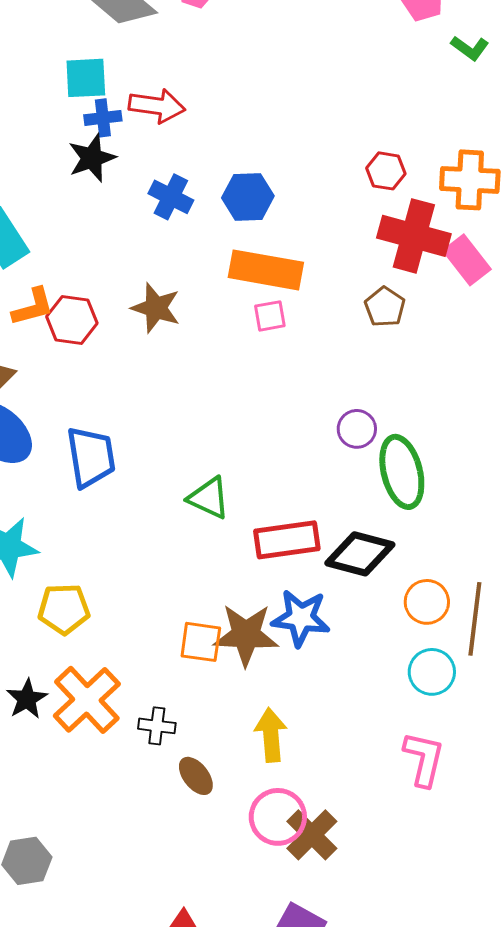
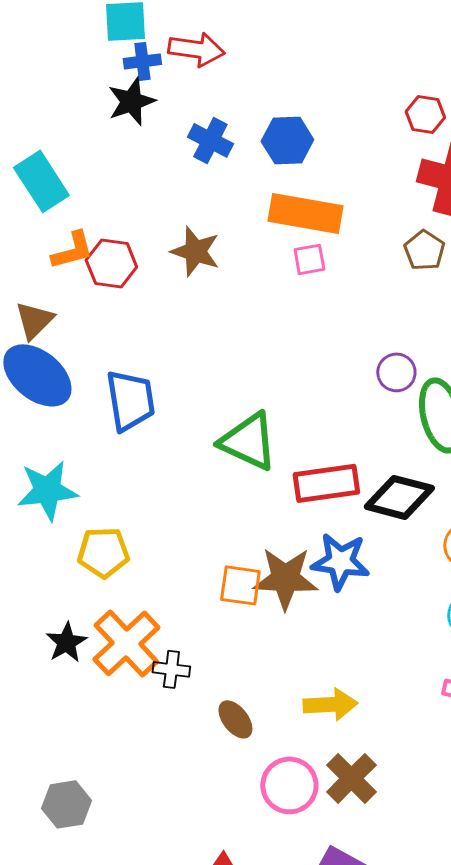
green triangle: (209, 498) -> (248, 441), size x1.4
black cross: (157, 726) -> (171, 669), moved
yellow arrow: (271, 735) -> (330, 704), moved, turned 92
pink circle: (278, 817) -> (289, 785), moved

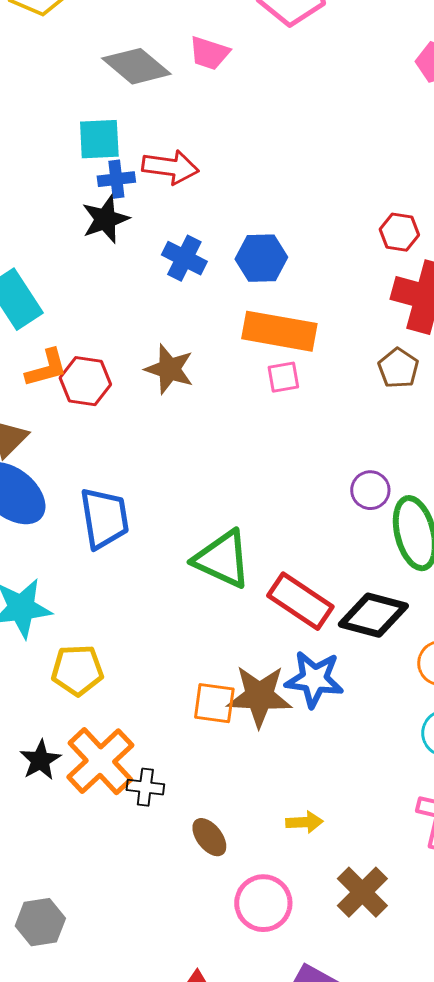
red rectangle: (326, 483) -> (300, 601), turned 42
yellow arrow: (330, 704) -> (304, 822), size x0.7
brown cross: (351, 778) -> (362, 892), moved

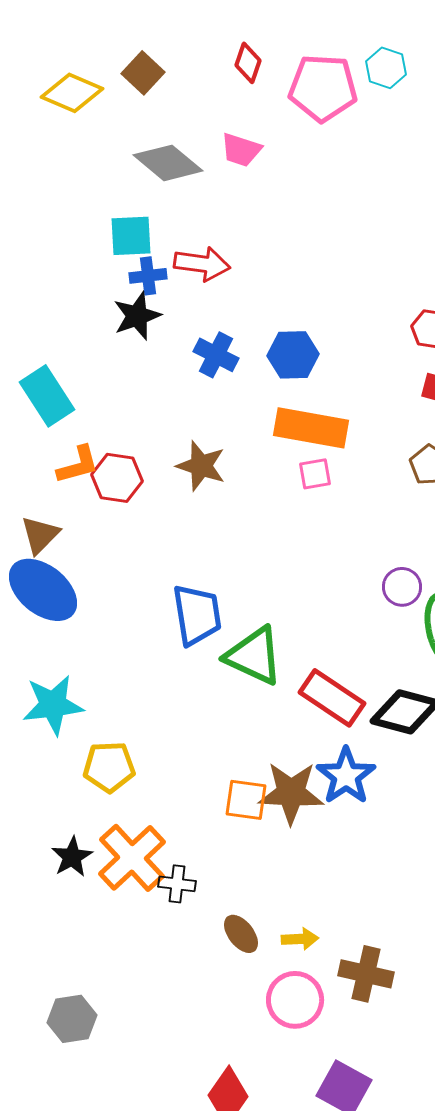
blue trapezoid: (104, 518) -> (197, 615), moved
blue star: (314, 679) -> (346, 776), turned 30
yellow arrow: (304, 822) -> (300, 939), moved
brown cross: (362, 892) -> (366, 974), moved, turned -32

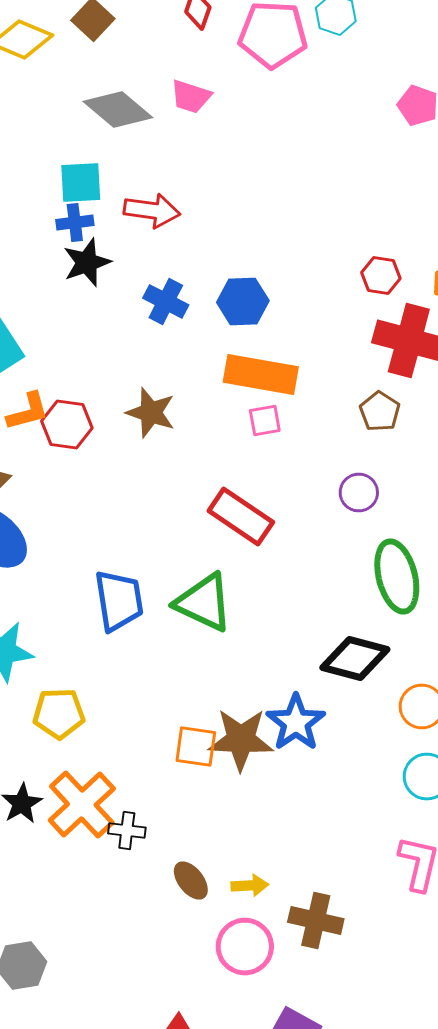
blue cross: (148, 276) -> (75, 222), moved
purple circle: (402, 587) -> (359, 492), moved
blue trapezoid: (197, 615) -> (119, 600), moved
red rectangle: (332, 698) -> (241, 516), moved

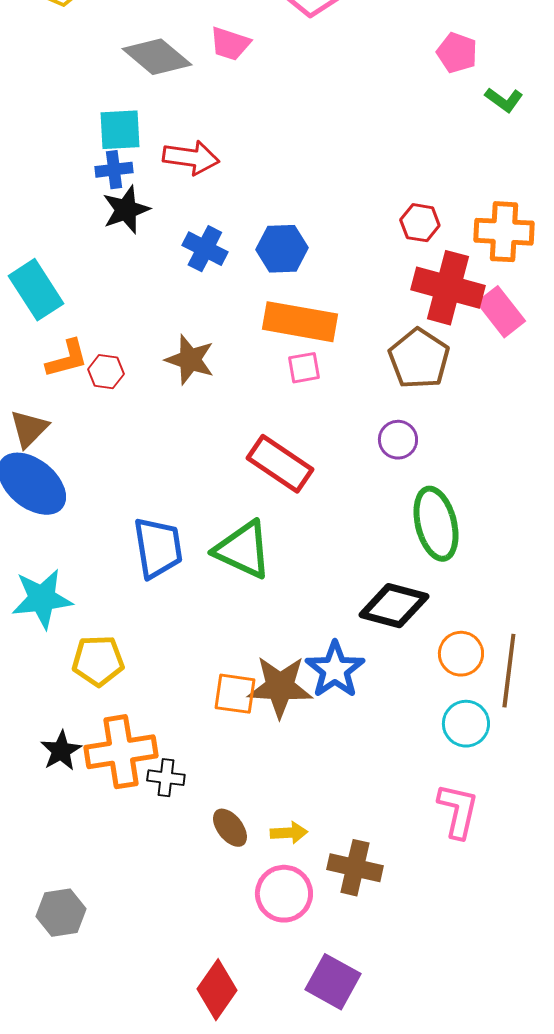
brown pentagon: (380, 412) -> (419, 359), size x1.5
red hexagon: (67, 424) -> (106, 372), size x0.7
orange cross: (82, 804) -> (121, 752), turned 34

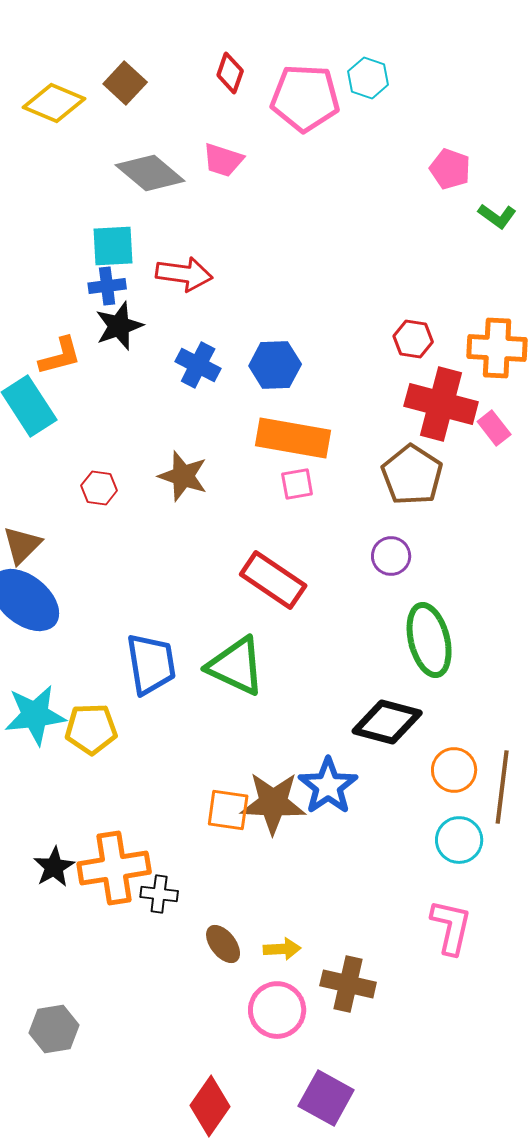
pink rectangle: (501, 312) -> (494, 428), size x0.7
orange L-shape: (67, 359) -> (60, 356), moved
yellow pentagon: (98, 661) -> (91, 729), moved

